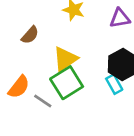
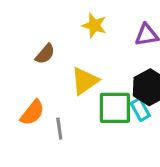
green square: (67, 83) -> (115, 108), moved, turned 32
gray line: (43, 101) -> (59, 129), turned 48

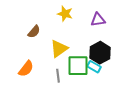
cyan rectangle: (140, 109) -> (94, 67), turned -32
gray line: (59, 129) -> (58, 76), moved

